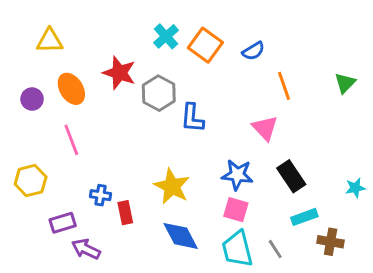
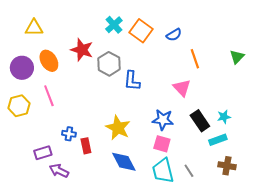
purple circle: (32, 99) -> (22, 68), size x1.5
yellow hexagon: (31, 181) -> (19, 106), moved
cyan star: (355, 188) -> (224, 117), moved
cyan rectangle: (304, 217) -> (218, 140), moved

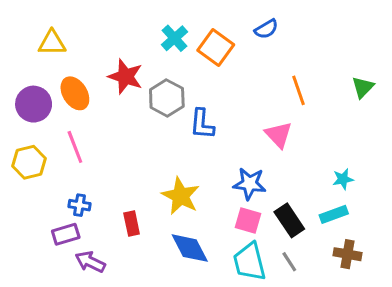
blue semicircle: (174, 35) -> (266, 29), moved
black rectangle: (200, 121) -> (289, 220), moved
blue cross: (69, 134) -> (80, 205), moved

